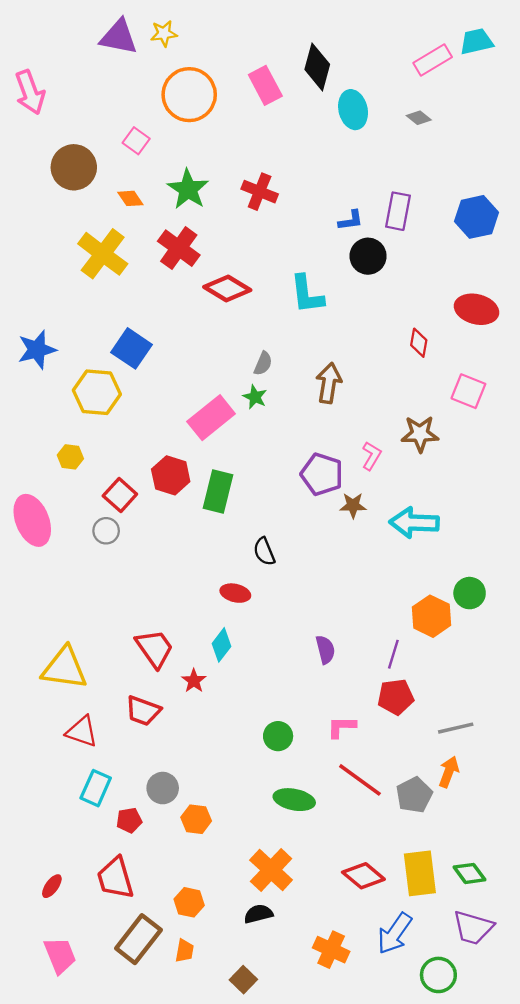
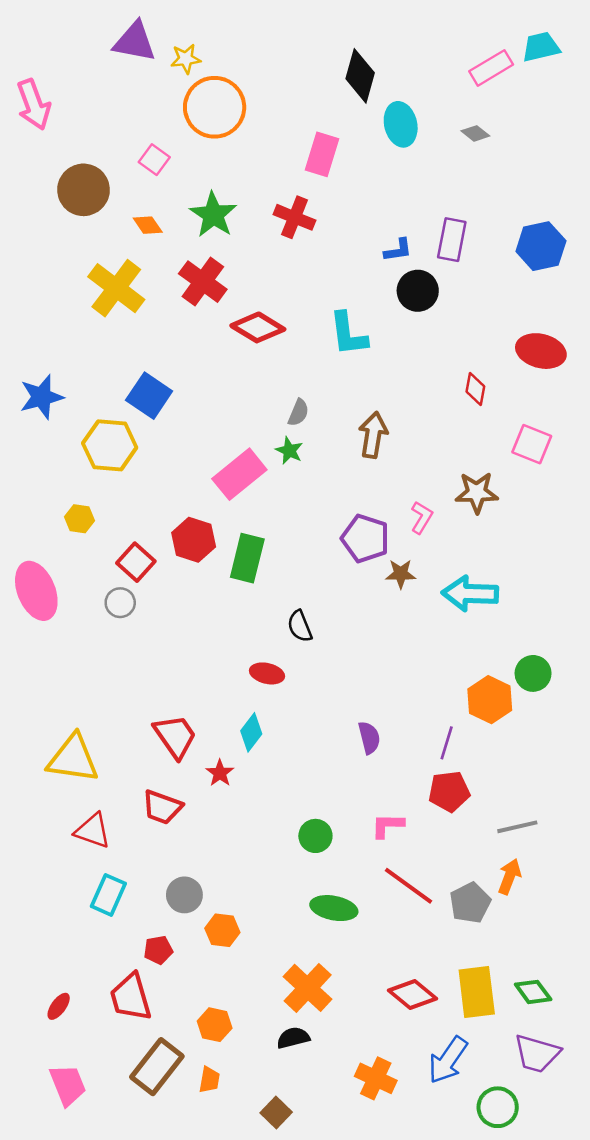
yellow star: (164, 33) -> (186, 59), moved
pink rectangle: (265, 85) -> (322, 154), moved, turned 45
red pentagon: (129, 820) -> (158, 950), moved

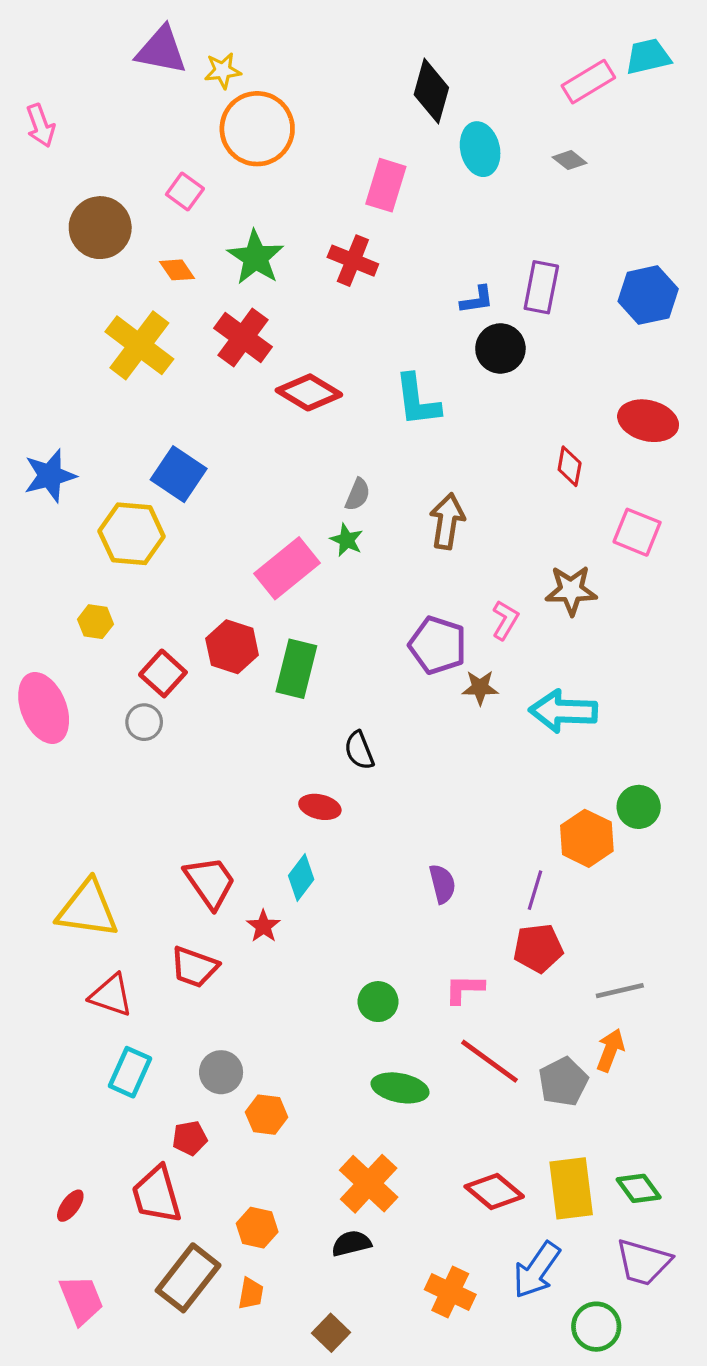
pink arrow: (34, 105) -> (40, 126), size x0.7

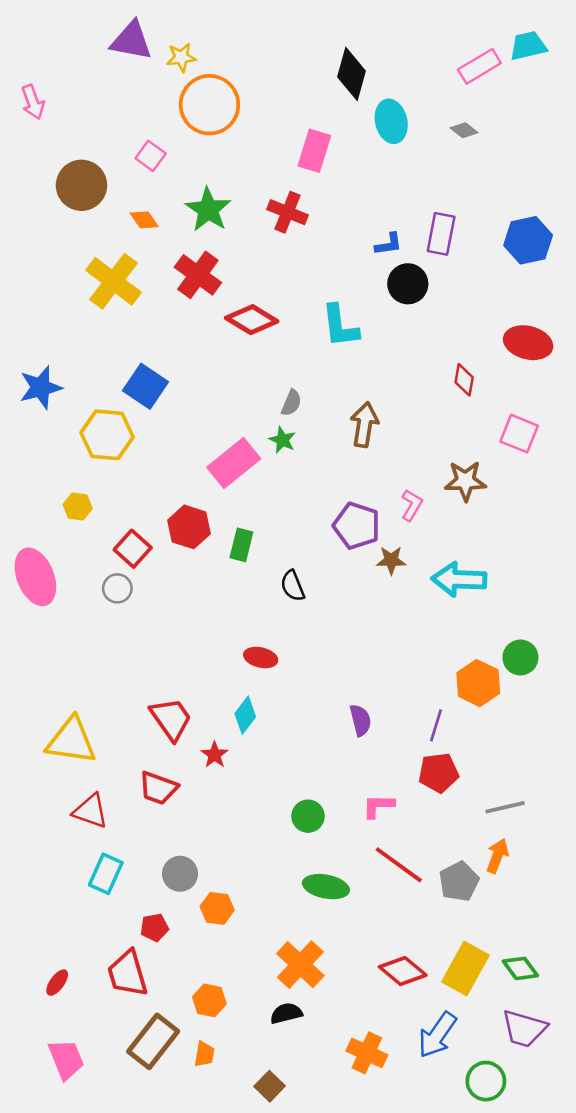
green rectangle: (296, 669) -> (241, 545), size x0.7
black semicircle: (359, 750) -> (293, 586), moved
yellow rectangle: (571, 1188) -> (465, 968), turned 36

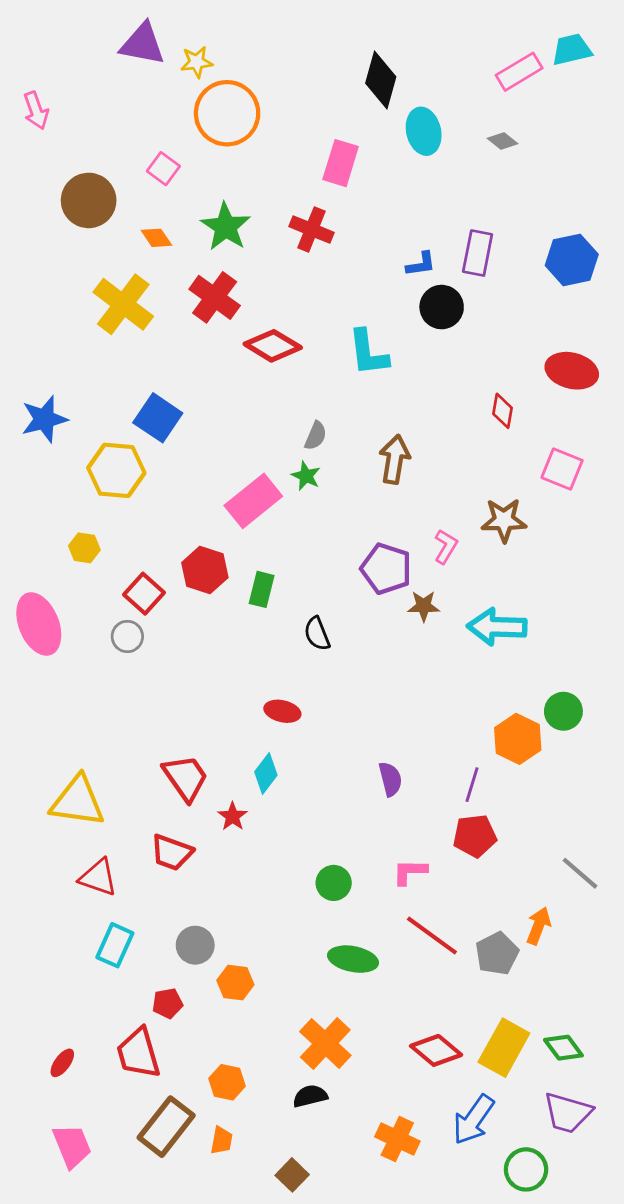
gray line: (505, 807) -> (580, 873), moved, turned 54

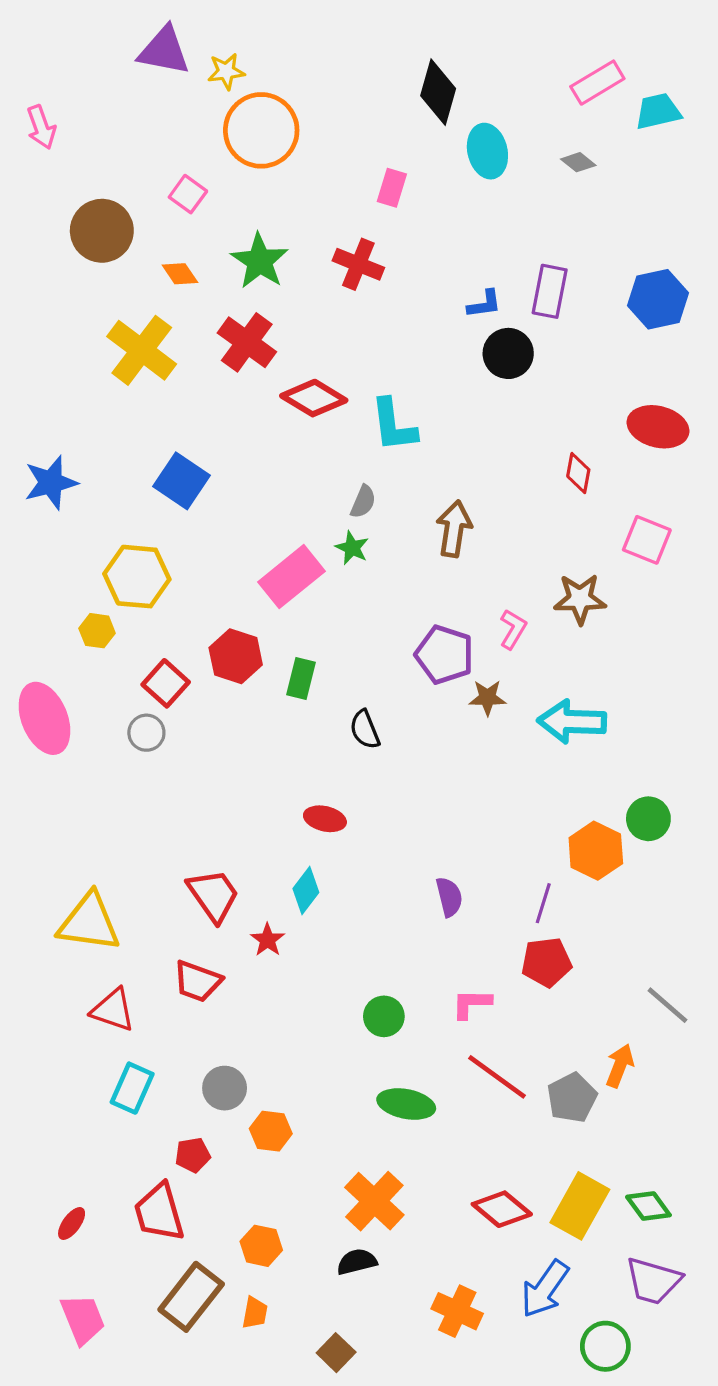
cyan trapezoid: (572, 50) -> (658, 111), moved
pink rectangle: (341, 163) -> (392, 188), size x0.7
cyan L-shape: (368, 353) -> (393, 425), moved
yellow hexagon: (116, 470) -> (137, 577), moved

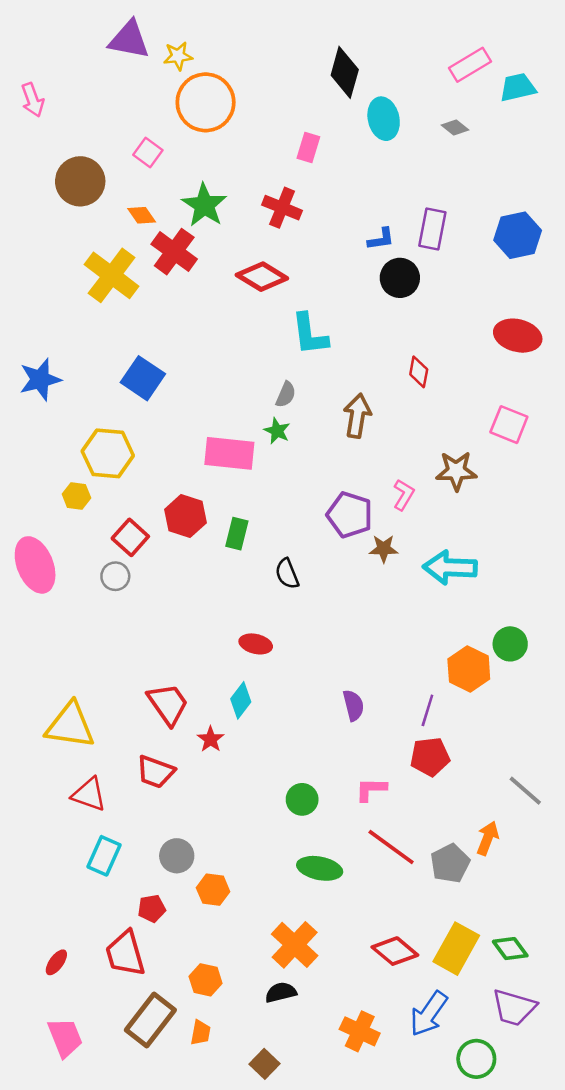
red cross: (247, 342) -> (174, 252), moved
red diamond: (314, 398) -> (262, 277), moved
red diamond: (578, 473) -> (419, 372), moved
pink rectangle: (291, 577) -> (229, 453), turned 45

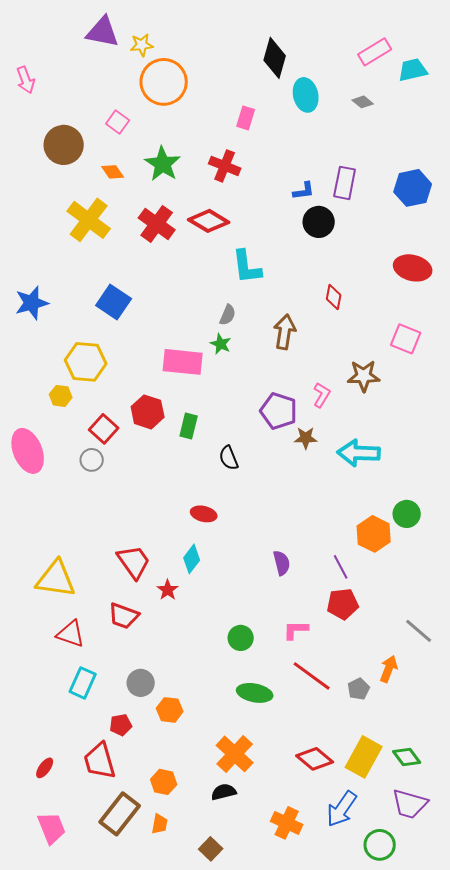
red cross: (174, 252) -> (157, 224), moved
purple line: (427, 710) -> (341, 567), turned -45
gray pentagon: (450, 863) -> (359, 689), size x0.7

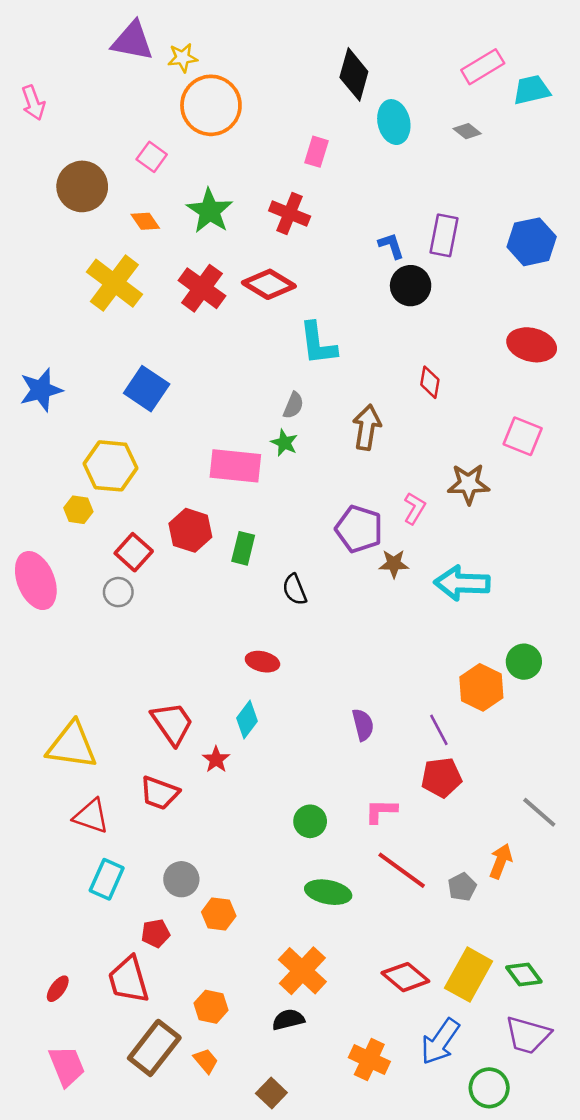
blue L-shape: (304, 191) -> (391, 246), turned -100
orange trapezoid: (160, 824) -> (206, 1061), turned -50

